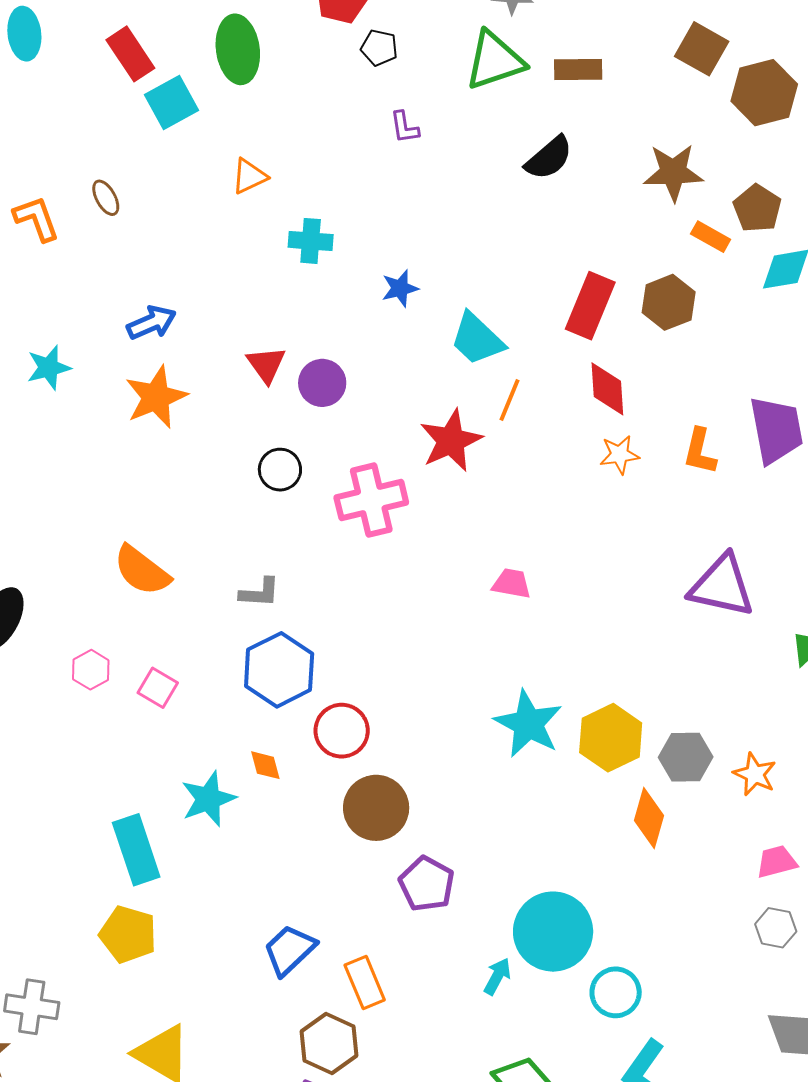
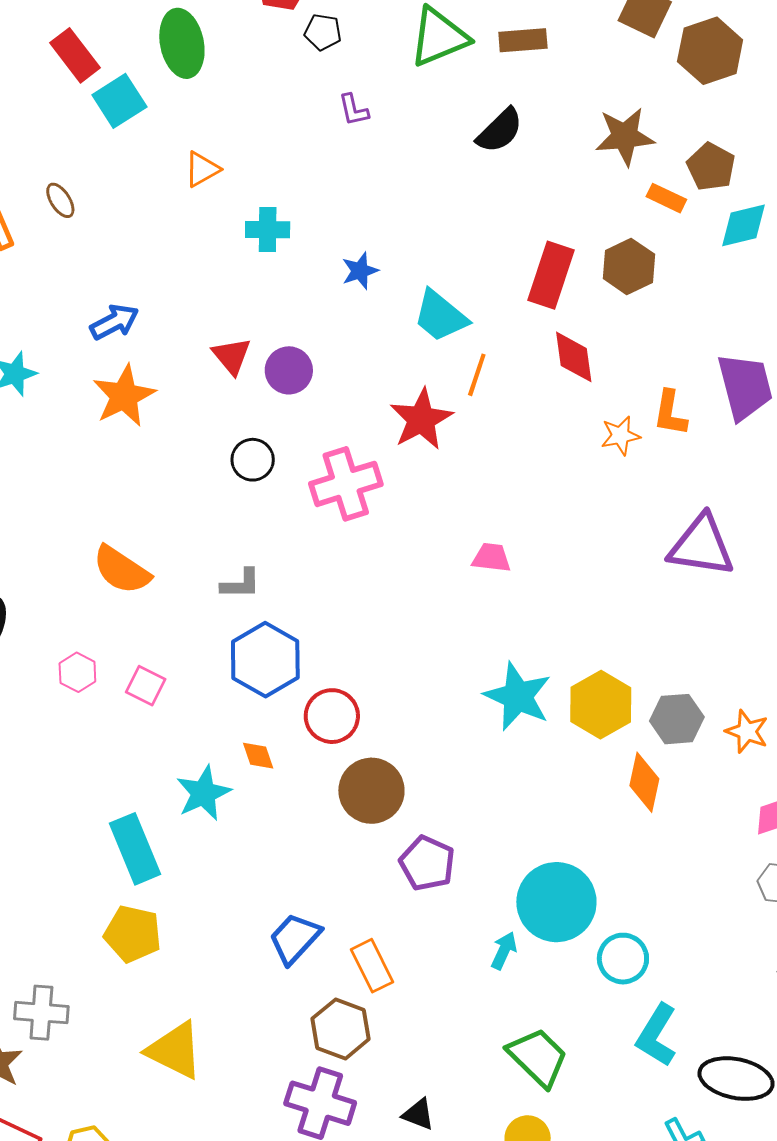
orange star: (619, 455) -> (620, 436), moved

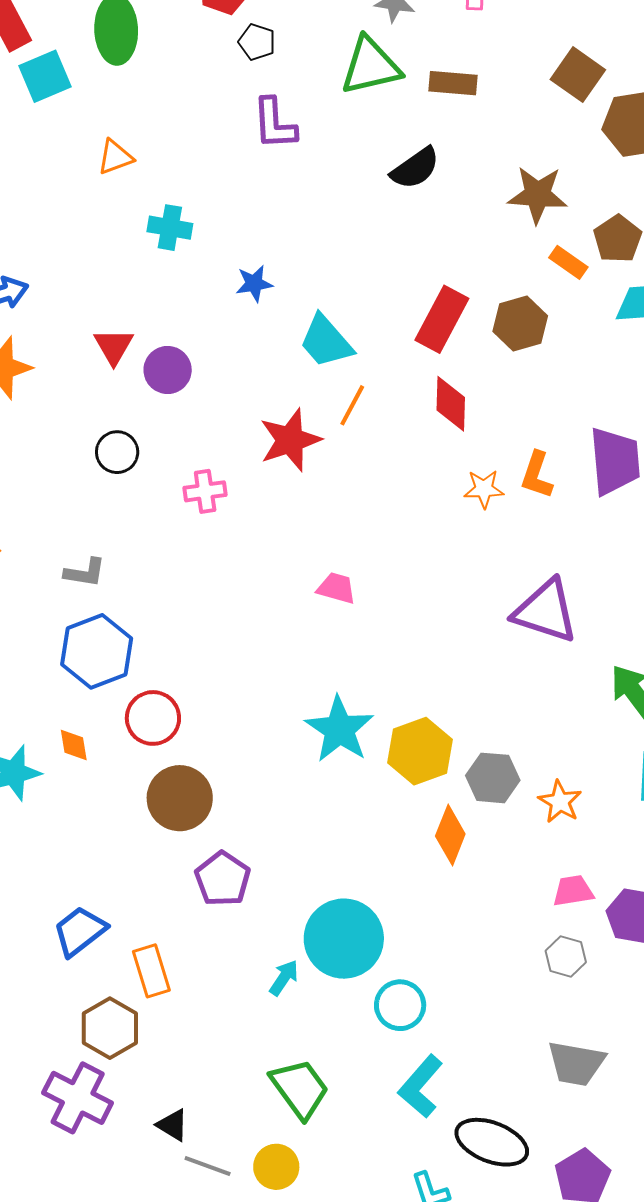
purple L-shape: (354, 110) -> (274, 124), size x1.6
pink cross: (346, 484) -> (205, 491), size x0.6

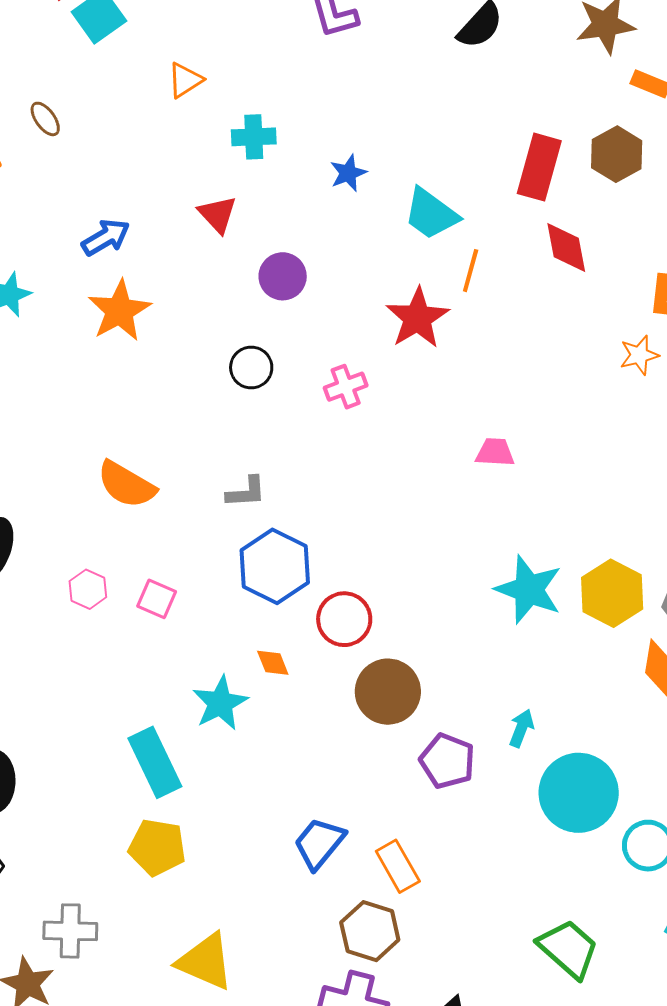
red triangle: (114, 346) -> (218, 214), moved
orange star: (484, 489) -> (639, 355), moved
cyan arrow: (284, 978) -> (521, 728), moved

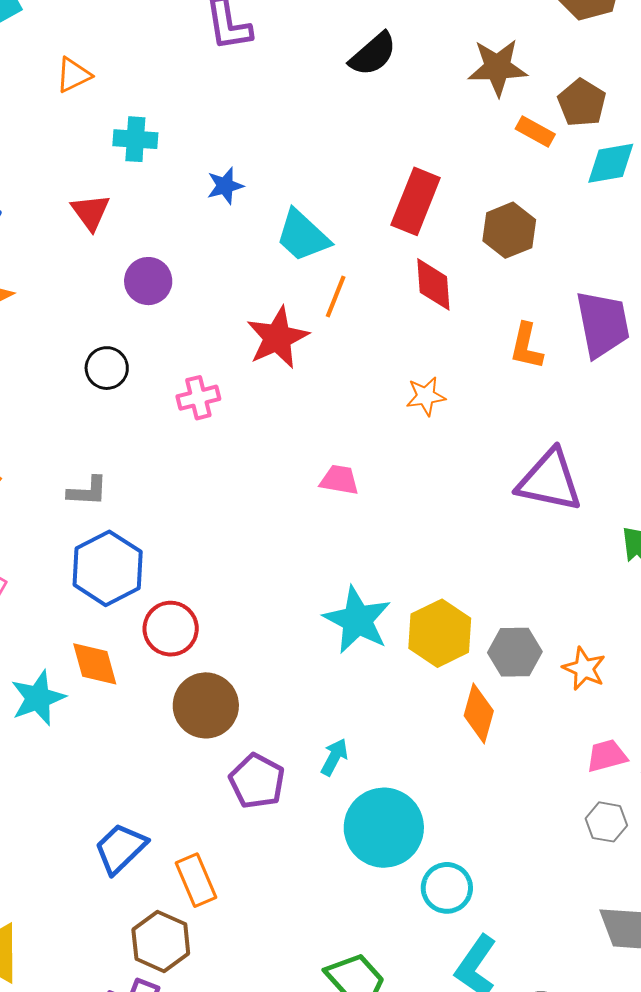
brown hexagon: (617, 154) -> (509, 230), moved
orange star: (639, 355) -> (426, 396), moved
orange diamond: (273, 663) -> (95, 664), size x1.5

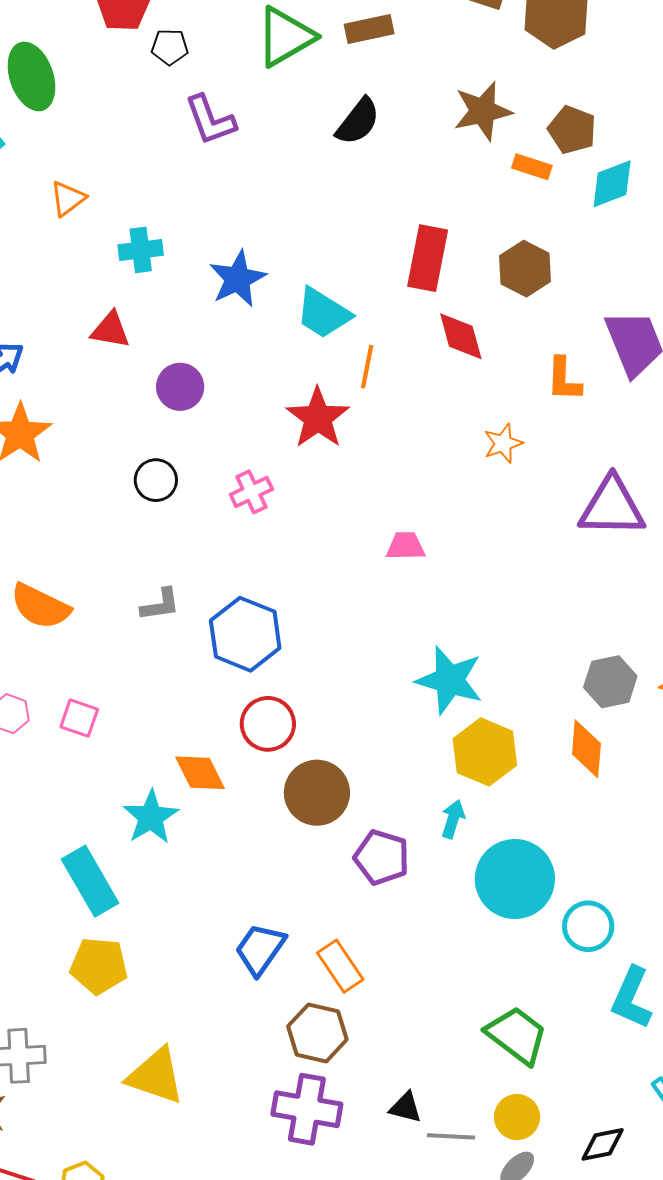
blue star: (225, 186) -> (238, 279), size x1.5
red triangle: (91, 212) -> (111, 330), turned -33
orange star: (426, 396) -> (503, 443), moved
blue hexagon: (108, 568) -> (245, 634), moved
yellow hexagon: (440, 633) -> (485, 752), moved

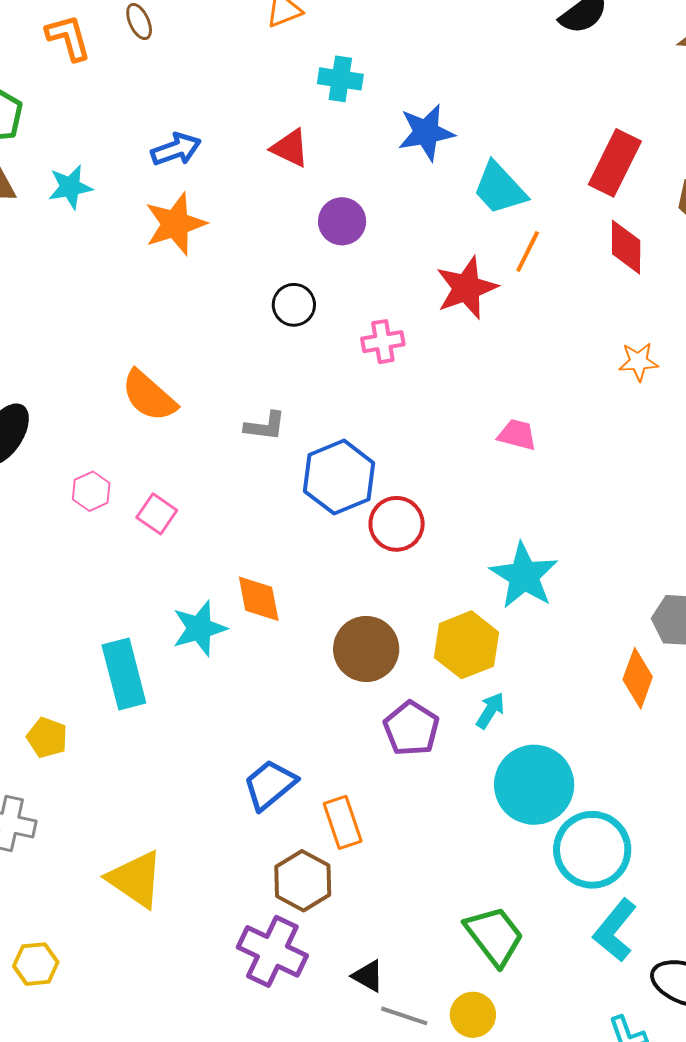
red circle: (268, 724) -> (397, 524), moved
yellow hexagon: (485, 752) -> (467, 645), moved
cyan circle: (588, 926) -> (592, 850), size x1.5
yellow pentagon: (99, 966) -> (47, 738), moved, size x0.7

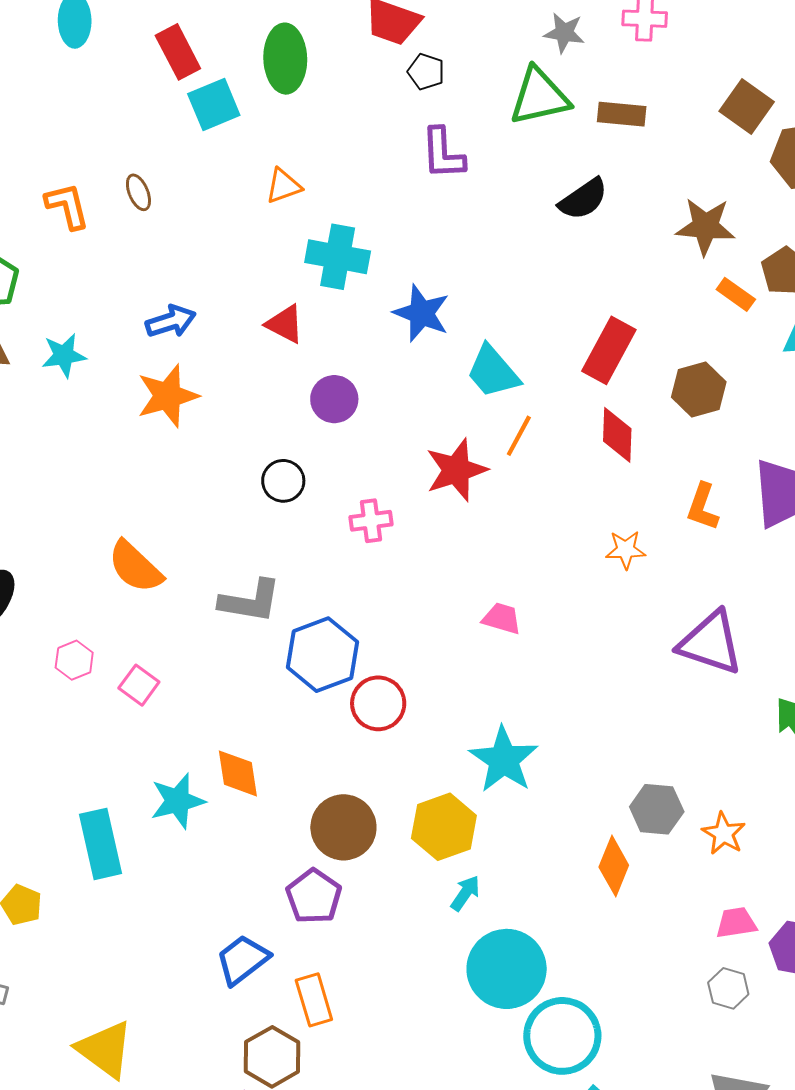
cyan cross: (340, 79) -> (338, 257), size x1.4
blue star: (426, 132) -> (422, 313), turned 30
gray L-shape: (265, 426) -> (250, 601), size x1.5
purple pentagon: (411, 728) -> (314, 896), moved

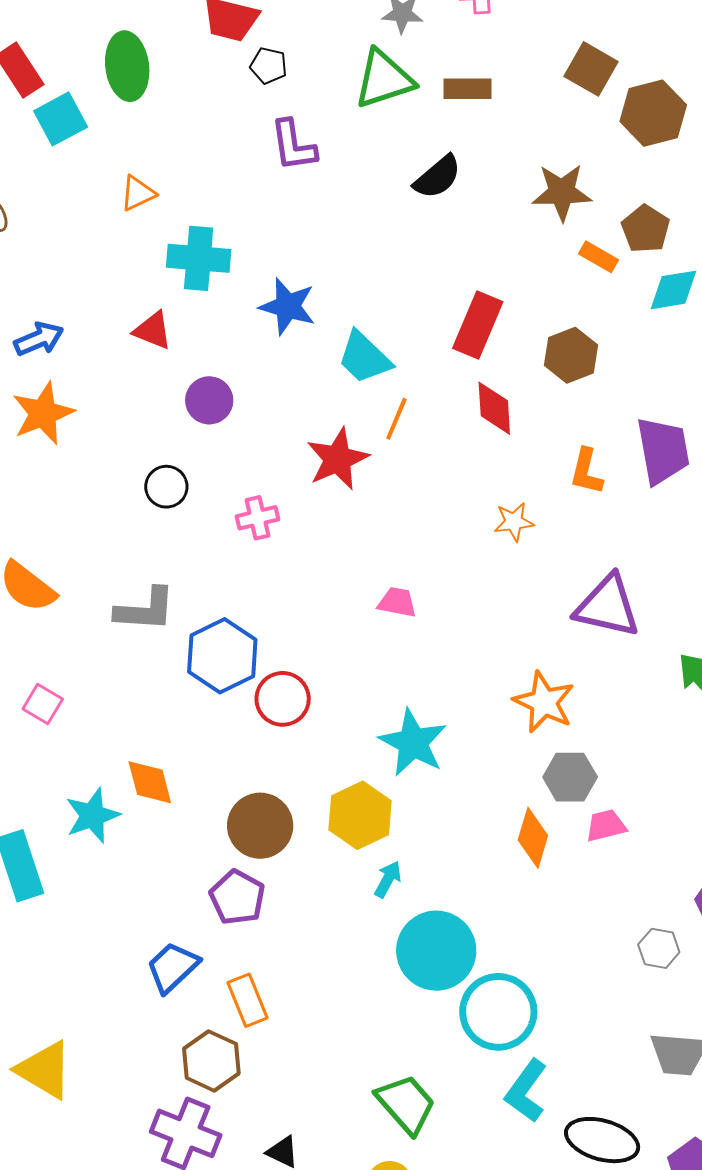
orange star: (724, 834) -> (544, 702), moved, size x1.4
pink trapezoid: (736, 923) -> (606, 826), moved

